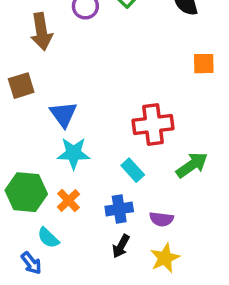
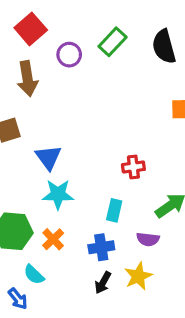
red cross: (153, 124) -> (133, 167), size x0.6
cyan rectangle: (133, 170) -> (114, 210), turned 55
purple semicircle: (161, 219) -> (148, 239), moved
yellow star: (165, 258) -> (138, 276), moved

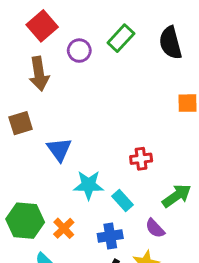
cyan star: (58, 194) -> (89, 185), moved
cyan rectangle: (114, 210) -> (123, 200), turned -55
purple semicircle: (148, 239) -> (155, 228), turned 40

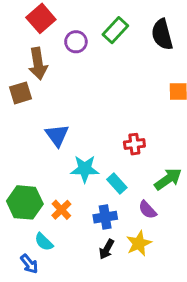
brown square: (21, 123) -> (20, 93), moved

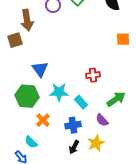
green hexagon: (25, 202) -> (27, 96), moved

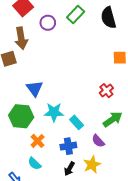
red cross: (93, 75) -> (106, 91), moved, turned -32
cyan semicircle: (31, 142) -> (34, 164), moved

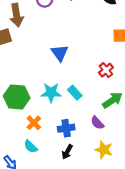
blue triangle: (34, 89) -> (60, 53), moved
cyan rectangle: (77, 122) -> (75, 93), moved
yellow star: (92, 165) -> (104, 150), moved, turned -30

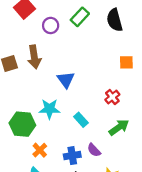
brown arrow: (17, 15) -> (34, 57), moved
cyan star: (51, 93) -> (49, 109), moved
purple semicircle: (97, 123) -> (94, 150), moved

